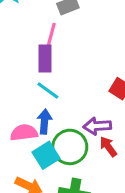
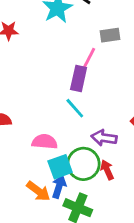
blue arrow: (44, 122) -> (59, 187), moved
purple arrow: (97, 126) -> (104, 138), moved
red arrow: (108, 147) -> (107, 170), moved

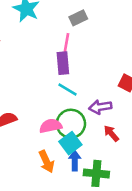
green circle: (83, 164) -> (71, 124), moved
orange arrow: (38, 191) -> (46, 162), moved, turned 45

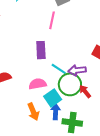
purple rectangle: (63, 63) -> (41, 50), moved
cyan line: (67, 89) -> (59, 69), moved
green circle: (71, 124) -> (70, 84), moved

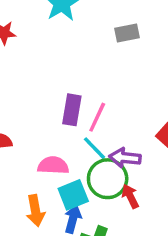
pink line: (52, 20) -> (97, 117), moved

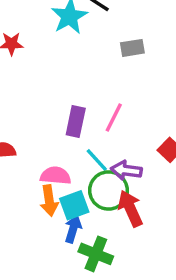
pink line: (97, 117) -> (114, 118), moved
red arrow: (130, 196) -> (130, 208), size x1.5
orange arrow: (35, 211) -> (49, 200), moved

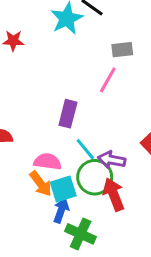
pink line: (114, 118) -> (108, 80), moved
orange arrow: (49, 200) -> (41, 184), turned -32

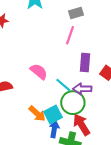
purple rectangle: (68, 114) -> (85, 62), moved
pink semicircle: (48, 162) -> (39, 71), moved, turned 42
red arrow: (114, 194) -> (82, 125), moved

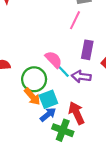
pink semicircle: (39, 71) -> (54, 59), moved
green circle: (73, 103) -> (34, 79), moved
blue arrow: (54, 129) -> (48, 115), turned 35

